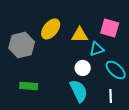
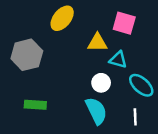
pink square: (110, 28) -> (124, 23), moved
yellow ellipse: (51, 29) -> (62, 18), moved
cyan triangle: (97, 49) -> (118, 60), turned 35

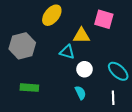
cyan triangle: (118, 60) -> (67, 52), moved
cyan semicircle: (96, 111) -> (80, 93), size x0.6

